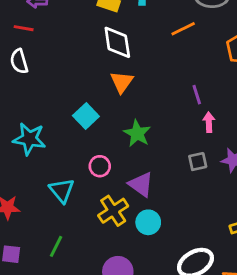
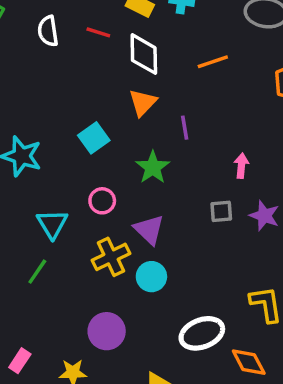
red line: (24, 28) -> (98, 32), moved
orange line: (183, 29) -> (213, 62), moved
white semicircle: (19, 61) -> (48, 31), moved
purple line: (197, 95) -> (185, 128), moved
green line: (56, 246) -> (37, 272), moved

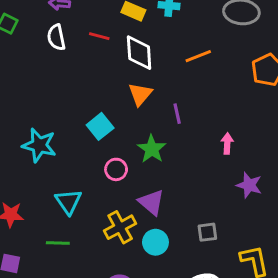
pink circle: (102, 201) -> (116, 169), moved
gray square: (221, 211) -> (207, 232), moved
green line: (37, 272) -> (58, 243), turned 60

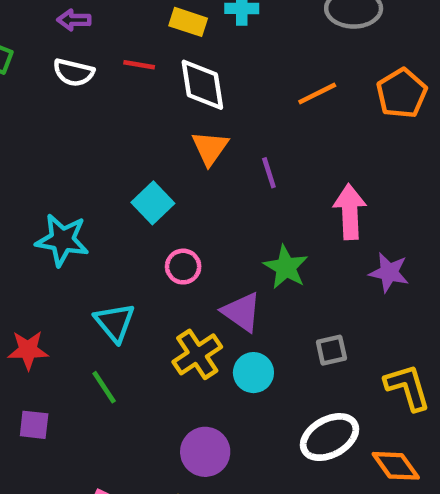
white semicircle: (56, 37) -> (74, 72), turned -60
orange line: (198, 56) -> (317, 93), moved
pink arrow: (227, 144) -> (350, 212), size x1.6
green star: (152, 149) -> (286, 267), moved
green line: (58, 243) -> (104, 387), turned 60

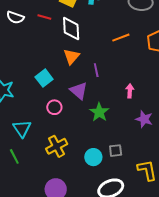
pink arrow: (350, 212) -> (130, 91), size x0.6
purple triangle: (242, 312) -> (79, 91), moved
cyan circle: (253, 373) -> (93, 157), moved

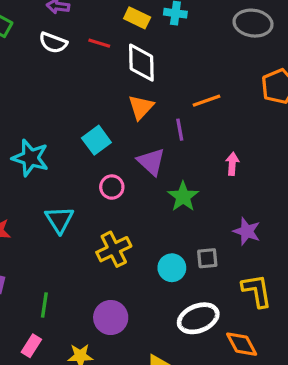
orange line: (121, 38) -> (207, 101), moved
purple star: (144, 119) -> (247, 231), moved
green line: (14, 156) -> (44, 305), moved, turned 35

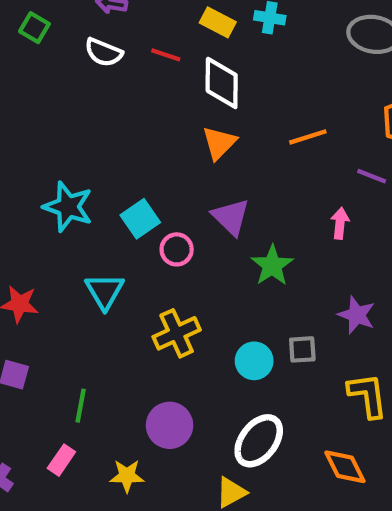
purple line: (180, 130) -> (372, 176), moved, turned -60
cyan square: (96, 140) -> (140, 219), moved
white ellipse: (198, 318) -> (259, 441), moved, turned -33

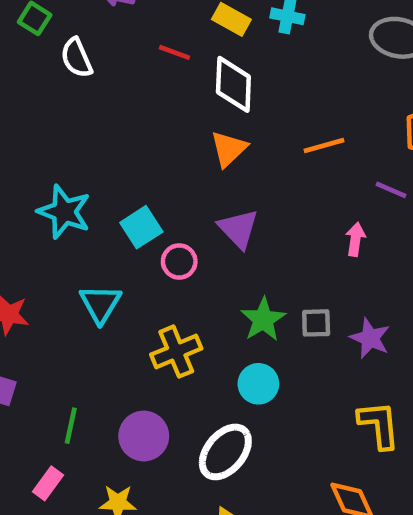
white semicircle: (104, 52) -> (77, 58), moved, turned 42
green star: (272, 265) -> (263, 319), moved
gray square: (302, 349) -> (316, 323), moved
purple circle: (170, 425) -> (144, 436), moved
white ellipse: (259, 441) -> (225, 452), moved

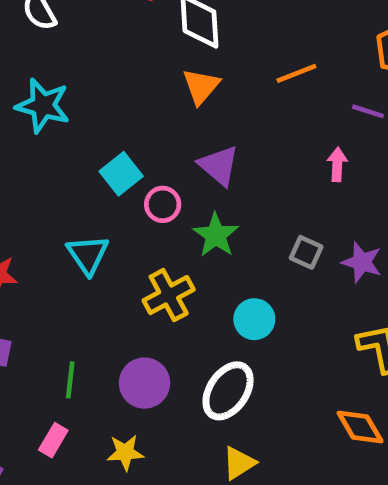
cyan star: (64, 212) -> (43, 106), moved
green star: (263, 319) -> (216, 235), moved
gray square: (316, 323) -> (306, 252), turned 32

